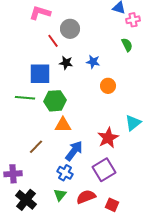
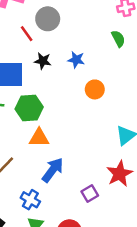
red star: (108, 138) -> (120, 174), moved
purple square: (104, 170) -> (90, 194), size x0.6
blue cross: (65, 173) -> (30, 200), moved

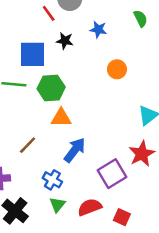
blue star: (76, 60) -> (98, 30), moved
purple square: (90, 194) -> (112, 174), size x1.6

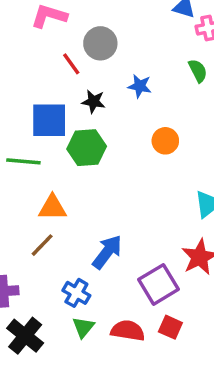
green hexagon: (51, 88) -> (87, 148), moved
orange triangle: (61, 118) -> (52, 207), moved
red semicircle: (90, 207) -> (128, 331), turned 30
red square: (122, 217) -> (170, 327), moved

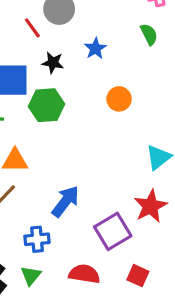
blue star: (140, 86) -> (95, 48), turned 30
blue cross: (76, 293) -> (37, 239), turned -35
green triangle: (83, 327) -> (31, 276), moved
red square: (170, 327) -> (138, 276), moved

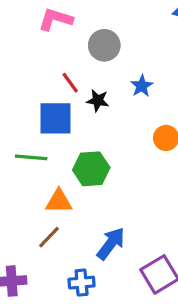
red line: (32, 28) -> (70, 83), moved
green hexagon: (47, 105) -> (91, 169), moved

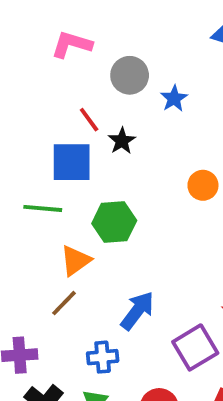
blue star: (142, 86) -> (174, 98), moved
black star: (98, 101) -> (122, 141), turned 30
orange triangle: (59, 201) -> (76, 261), turned -36

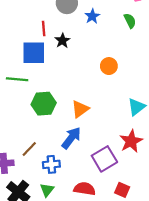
red line: (89, 120) -> (44, 28), turned 32
green hexagon: (114, 222) -> (44, 104), moved
orange triangle: (76, 261) -> (80, 109), moved
brown line: (64, 303) -> (29, 149), moved

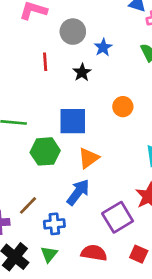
black star: (62, 41) -> (82, 72), moved
blue square: (34, 53) -> (73, 121), moved

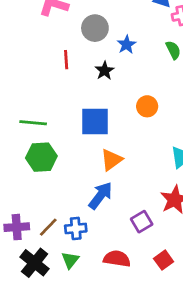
green hexagon: (45, 151) -> (41, 157), moved
brown line: (28, 205) -> (48, 227), moved
purple square: (118, 217) -> (142, 222), size x0.7
red square: (139, 254) -> (164, 260), turned 30

